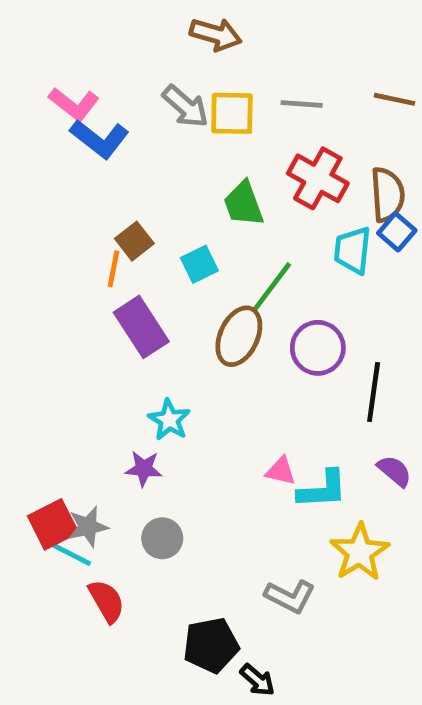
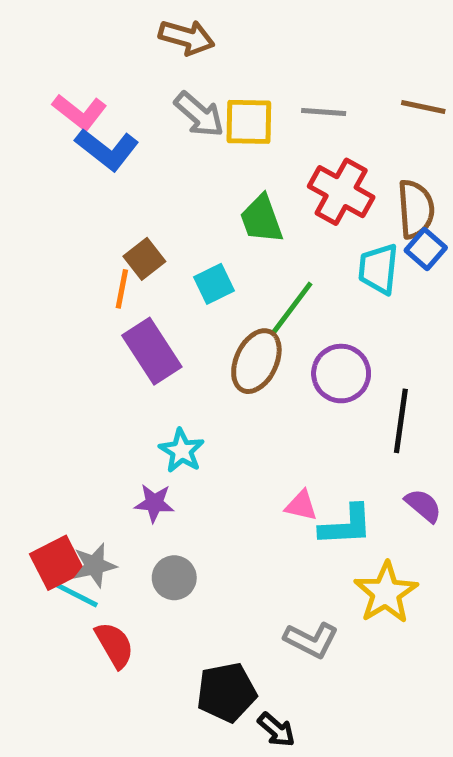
brown arrow: (216, 34) -> (187, 37), moved

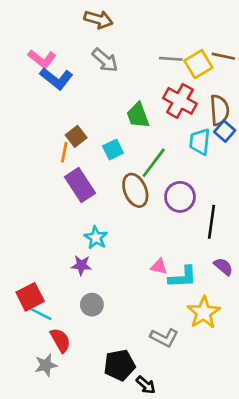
yellow square: (249, 122) -> (198, 64), moved, turned -32
brown ellipse: (256, 361) -> (135, 190), turned -48
gray star: (94, 565) -> (46, 365), moved

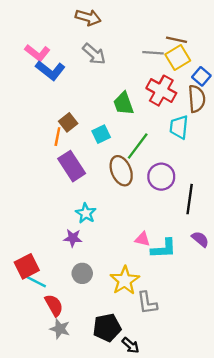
brown line: (223, 56) -> (177, 40), moved
blue square: (225, 131) -> (201, 76), moved
yellow star: (204, 313) -> (125, 280), moved
gray L-shape: (164, 338) -> (147, 303), turned 55
gray star: (46, 365) -> (60, 329), moved, turned 30

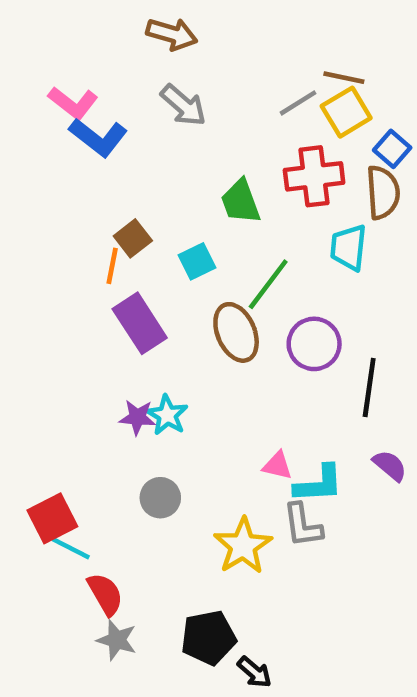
gray line: (153, 53) -> (298, 103), turned -36
red cross: (161, 91) -> (314, 176), turned -36
purple star: (73, 238) -> (137, 417), moved
gray circle: (82, 273) -> (160, 498), moved
gray L-shape: (147, 303) -> (303, 525), moved

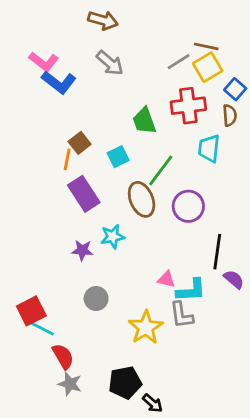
brown semicircle: (383, 192) -> (230, 115), size x0.7
black line: (369, 388) -> (217, 252), moved
cyan star: (167, 415) -> (113, 237), moved, turned 30

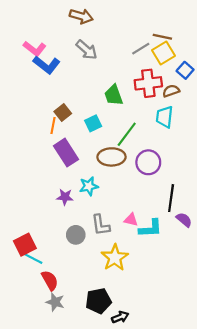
brown semicircle: (230, 115) -> (171, 91), moved, turned -105
brown ellipse: (142, 199) -> (111, 157), turned -68
gray L-shape: (181, 315) -> (101, 225), moved
black arrow: (153, 403) -> (120, 317), turned -63

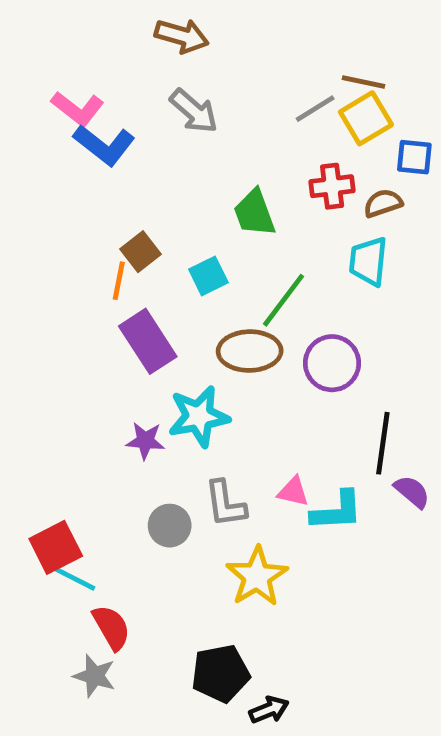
blue square: (185, 70) -> (414, 157), turned -35
red cross: (148, 83) -> (332, 186), size x0.7
cyan star: (89, 186) -> (199, 416), size x1.4
gray star: (55, 302) -> (94, 676), moved

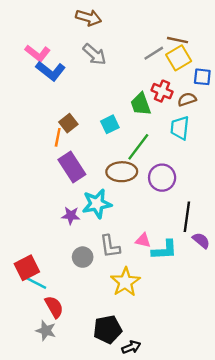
red cross: (332, 186) -> (162, 91), turned 30
green trapezoid: (254, 213) -> (141, 104), moved
cyan square: (208, 276) -> (110, 124), moved

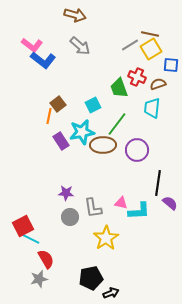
purple rectangle: (72, 167) -> (61, 141), size x0.7
cyan star: (97, 204) -> (82, 132), moved
purple star: (71, 216) -> (66, 193), moved
gray star: (46, 331) -> (39, 279), turned -30

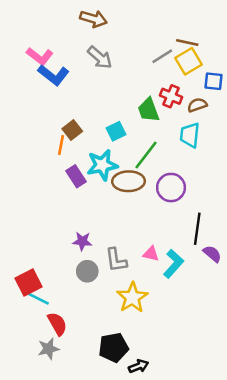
cyan L-shape: (139, 211) -> (174, 264), turned -45

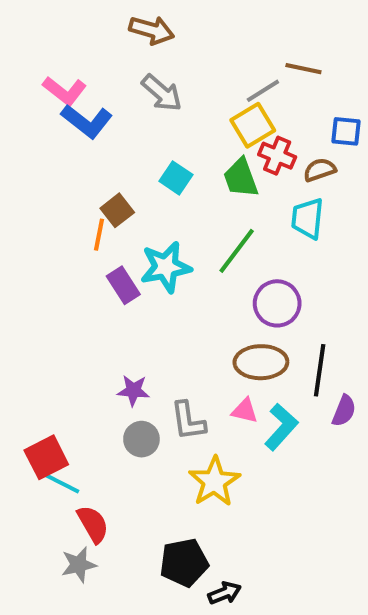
yellow square: (188, 61) -> (253, 125), moved
cyan square: (116, 131) -> (176, 178), moved, turned -30
brown ellipse: (128, 181) -> (261, 362), moved
purple semicircle: (212, 254) -> (344, 411), turned 72

